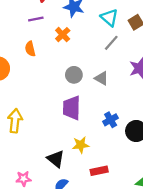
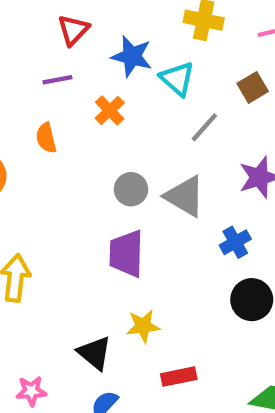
cyan triangle: (109, 18) -> (177, 79), moved
gray triangle: (101, 78) -> (185, 196), size x1.5
blue cross: (111, 120) -> (235, 242), moved

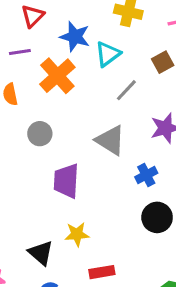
cyan triangle: (177, 79) -> (108, 54), turned 40
orange cross: (110, 110) -> (57, 76), size x1.6
gray circle: (131, 189) -> (40, 134), moved

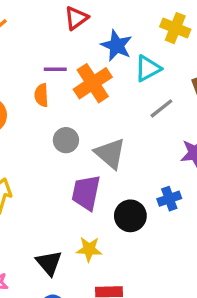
purple line: (20, 52) -> (55, 69), moved
gray triangle: (110, 140) -> (110, 153), moved
black circle: (157, 217) -> (130, 216), moved

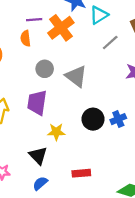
purple trapezoid: (86, 193) -> (37, 103), moved
blue cross: (169, 199) -> (118, 119), moved
yellow star: (89, 249) -> (56, 132), moved

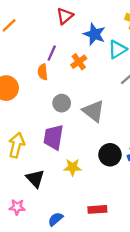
purple line: (34, 20) -> (52, 53), turned -63
orange cross: (61, 28) -> (79, 62), size x0.6
black triangle: (38, 156) -> (35, 179), moved

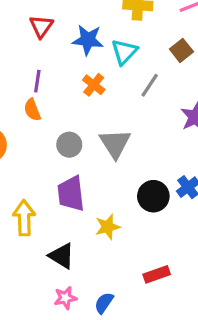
orange cross: (79, 62) -> (94, 85), moved
gray triangle: (93, 111) -> (115, 144), turned 35
pink star: (17, 207) -> (65, 298), moved

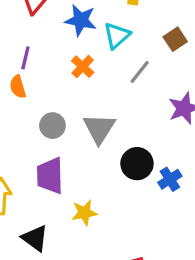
black circle: (153, 196) -> (137, 164), moved

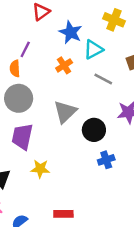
gray line: (140, 72) -> (103, 79), turned 66
gray circle: (52, 126) -> (19, 98), moved, size x1.5
black circle: (137, 164) -> (94, 130), moved

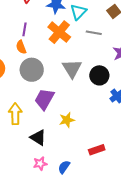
orange cross: (64, 65) -> (59, 32), size x1.6
purple trapezoid: (22, 137) -> (44, 99), turned 35

